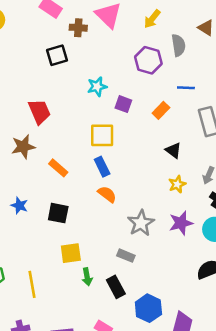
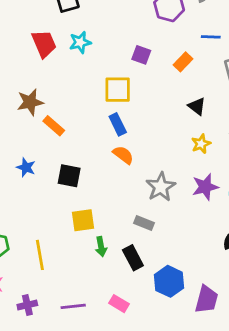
cyan star: (97, 87) -> (80, 42), moved
red trapezoid: (39, 112) -> (44, 44), moved
orange rectangle: (58, 168) -> (54, 126), moved

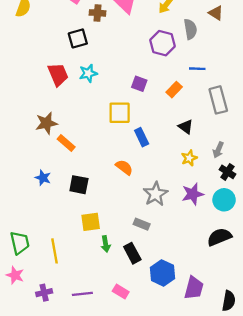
blue rectangle: (118, 124) -> (142, 137), moved

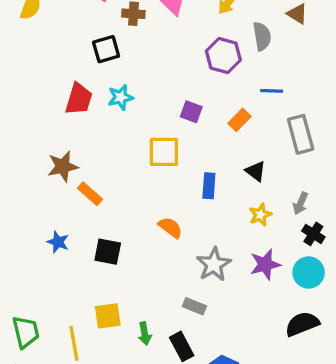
red trapezoid: (58, 74) -> (79, 99), turned 40
blue rectangle: (142, 137) -> (209, 186), moved, turned 30
yellow square: (91, 222) -> (108, 316), moved

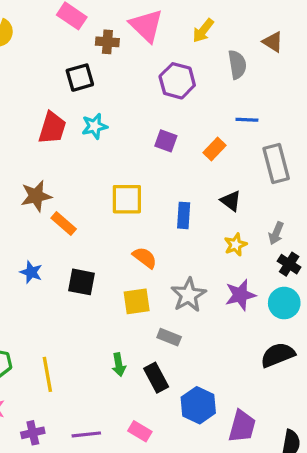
purple hexagon: (223, 56) -> (177, 81), moved
yellow square: (164, 152) -> (127, 199), moved
yellow square: (108, 316) -> (137, 301), moved

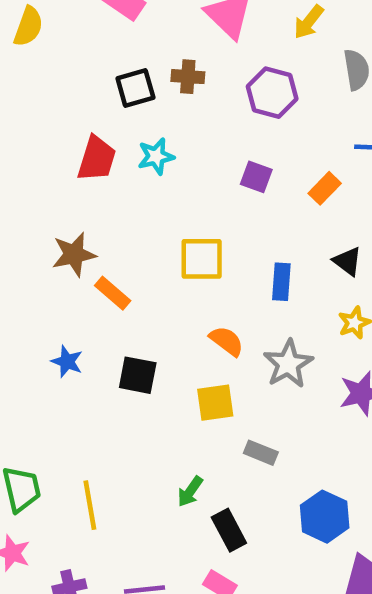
brown cross: (107, 42) -> (188, 77), moved
gray star: (189, 295) -> (288, 364), moved
green arrow: (119, 365) -> (190, 491), turned 45
black rectangle: (156, 378) -> (229, 530), moved
blue hexagon: (198, 405) -> (325, 517), moved

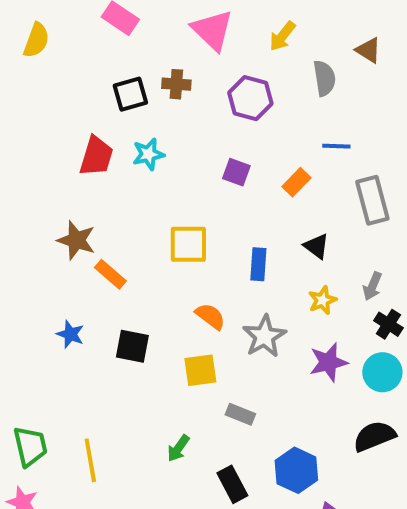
brown star: (74, 254) -> (76, 240), turned 30
black rectangle: (229, 530) -> (232, 484), moved

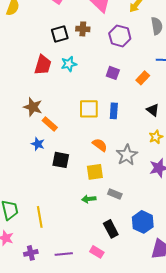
blue rectangle: (258, 264) -> (114, 111), moved
blue star: (70, 334) -> (38, 144), moved
green arrow: (178, 448) -> (89, 199), moved, turned 48

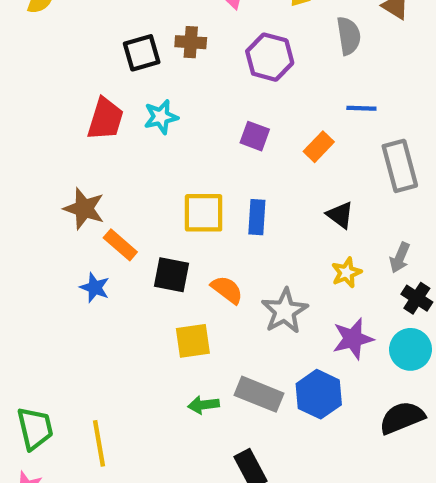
black square: (61, 160) -> (172, 275), moved
yellow square: (95, 172) -> (193, 341), moved
gray rectangle: (115, 194) -> (259, 394), size x1.5
blue hexagon: (143, 222) -> (319, 394), moved

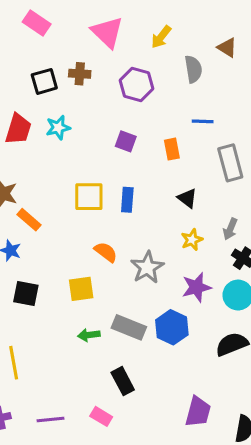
orange rectangle: (319, 147) -> (172, 149), turned -55
black square: (172, 275) -> (26, 293), moved

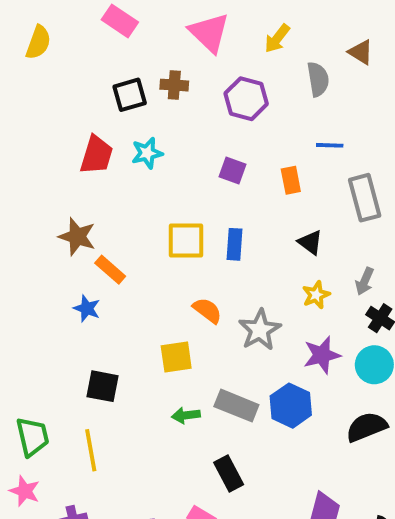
black square: (26, 293) -> (102, 386), moved

